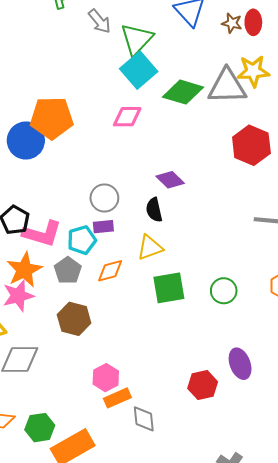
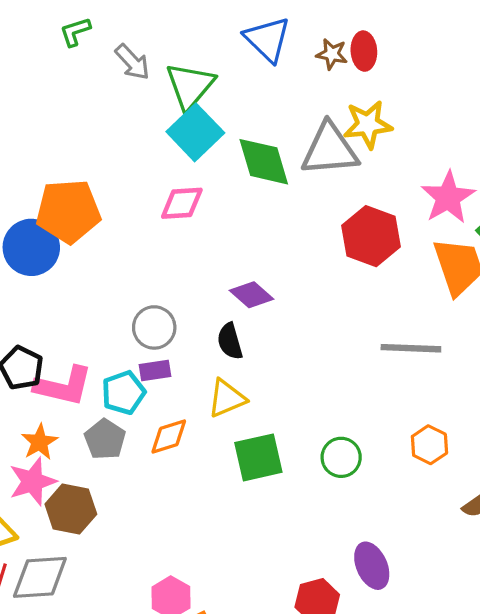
green diamond: (183, 92) -> (264, 162), turned 60
orange star: (24, 270) -> (40, 442), size x0.7
brown hexagon: (74, 319) -> (71, 509), moved

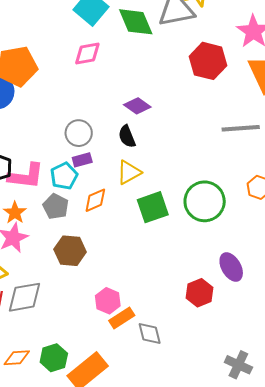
green circle: (341, 457) -> (205, 201), size x1.6
brown hexagon: (71, 509) -> (70, 251), moved

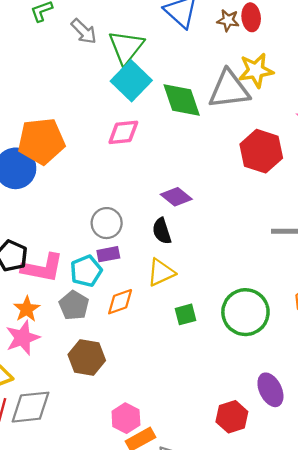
green square: (153, 207) -> (186, 314), size x0.6

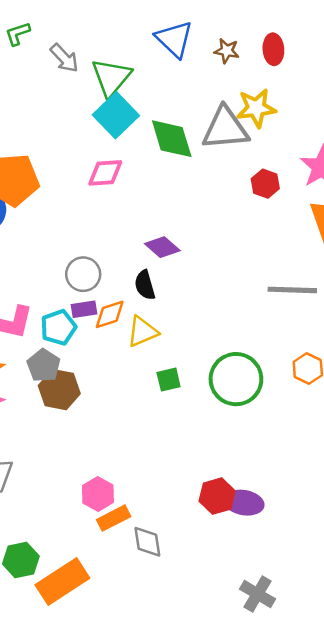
red ellipse: (251, 17) -> (273, 49), moved
red hexagon: (261, 151) -> (265, 184), moved, size x0.6
orange diamond: (120, 302) -> (110, 314), moved
brown hexagon: (87, 357) -> (59, 390), moved
purple ellipse: (270, 390) -> (244, 503), moved, turned -56

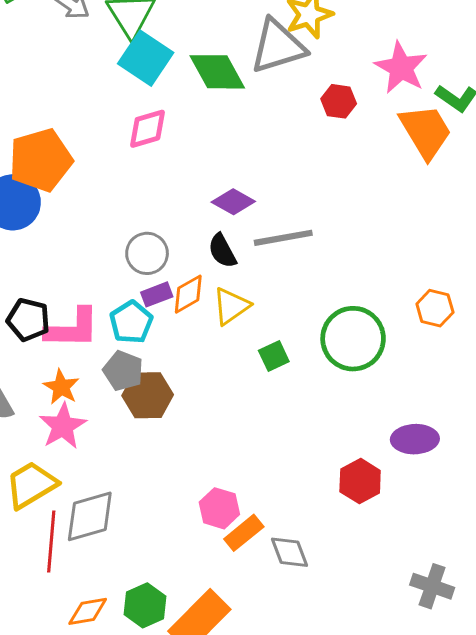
gray line: (292, 290) -> (283, 238), moved
purple ellipse: (244, 503) -> (415, 439), moved

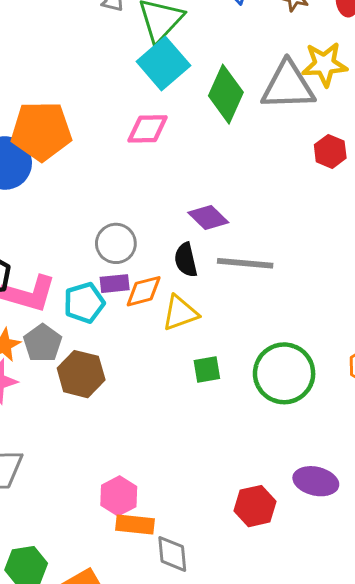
green diamond: (217, 72) -> (226, 94), turned 38
gray pentagon: (123, 371) -> (43, 343), moved
orange rectangle: (244, 533) -> (135, 525), turned 30

